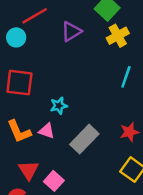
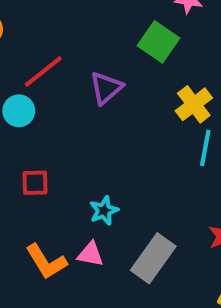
yellow cross: (118, 36) -> (194, 104), moved
red square: (19, 83) -> (35, 183), size x0.6

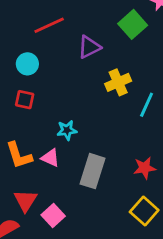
yellow cross: (194, 104) -> (118, 82), moved
cyan circle: (19, 111) -> (27, 64), moved
gray rectangle: (153, 258) -> (93, 171), turned -32

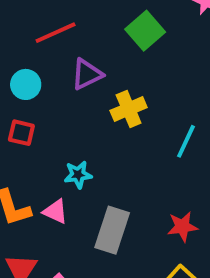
green square: (133, 24) -> (145, 31), moved
purple triangle: (89, 47) -> (87, 74), moved
yellow cross: (118, 82) -> (129, 109), moved

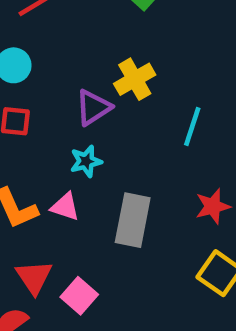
purple triangle: (87, 74) -> (93, 107), moved
cyan line: (186, 141) -> (192, 127), moved

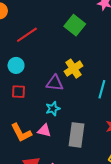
purple triangle: (93, 107) -> (55, 83), turned 42

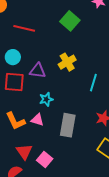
red line: (27, 35) -> (24, 28), turned 45
purple triangle: (55, 83) -> (38, 71), moved
red square: (18, 92) -> (14, 82), size x1.5

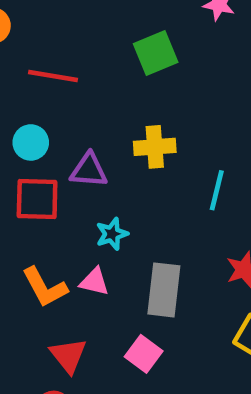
green square: (70, 21) -> (156, 53), turned 30
yellow cross: (67, 62) -> (155, 147), turned 30
pink square: (45, 159) -> (144, 354), moved

